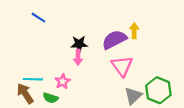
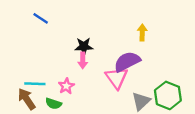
purple semicircle: (114, 40) -> (127, 62), moved
pink triangle: (122, 66) -> (117, 78), moved

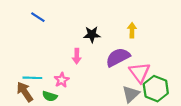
black star: (84, 46) -> (92, 35), moved
pink triangle: (117, 78) -> (140, 72), moved

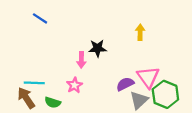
black star: (92, 35) -> (98, 48), moved
purple semicircle: (118, 57) -> (125, 84), moved, size x0.7
pink star: (62, 80) -> (74, 85), moved

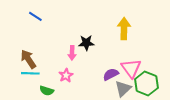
yellow arrow: (140, 32) -> (124, 29), size x1.5
brown arrow: (26, 98) -> (28, 59), moved

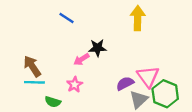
blue line: (35, 16) -> (67, 18), moved
yellow arrow: (124, 29) -> (138, 18), moved
pink arrow: (72, 53) -> (81, 59), turned 56

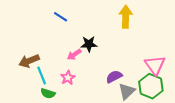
brown arrow: (32, 66) -> (29, 61), turned -78
pink triangle: (148, 77) -> (155, 65), moved
cyan line: (34, 82) -> (42, 76), moved, turned 66

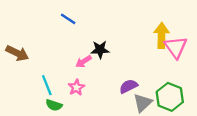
yellow arrow: (126, 17) -> (162, 35), moved
brown arrow: (29, 61) -> (17, 53), moved, turned -132
pink triangle: (155, 65) -> (176, 47), moved

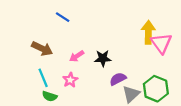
black star: (100, 50) -> (103, 58), moved
brown arrow: (17, 53) -> (42, 49), moved

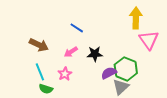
blue line: (63, 17) -> (77, 28), moved
yellow arrow: (148, 32) -> (136, 18), moved
green hexagon: (156, 89) -> (126, 69), moved

